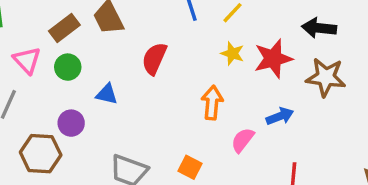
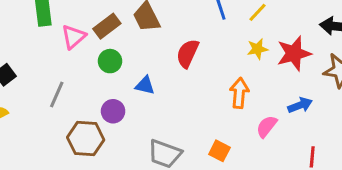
yellow star: (232, 53) -> (257, 49), turned -30
pink triangle: (27, 60) -> (74, 37), moved, turned 32

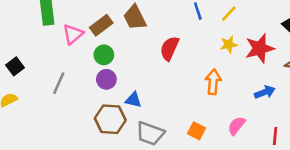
blue triangle: (145, 85) -> (133, 100), moved
purple circle: (113, 111) -> (106, 79), moved
pink semicircle: (267, 126) -> (236, 126), moved
brown hexagon: (86, 139) -> (110, 119), moved

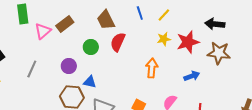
brown trapezoid: (135, 17) -> (106, 20), moved
green circle: (104, 55) -> (91, 47), moved

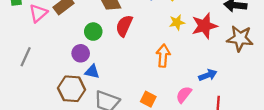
purple circle: (69, 66) -> (81, 53), moved
blue arrow: (192, 76) -> (208, 75), moved

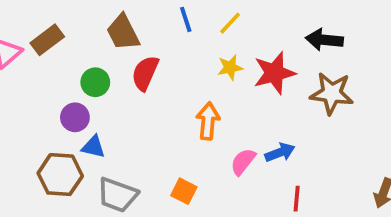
pink semicircle: (184, 95) -> (243, 162), moved

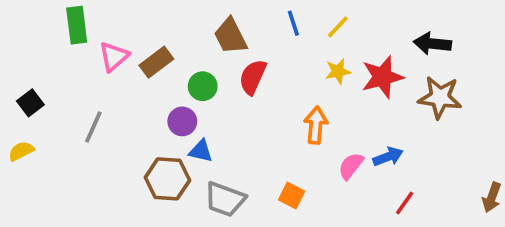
brown rectangle: (47, 40) -> (156, 62), moved
red line: (297, 199) -> (405, 203), turned 30

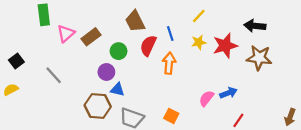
blue line: (293, 23) -> (170, 34), moved
orange arrow: (316, 125) -> (169, 63), moved
gray line: (93, 127) -> (54, 75), turned -66

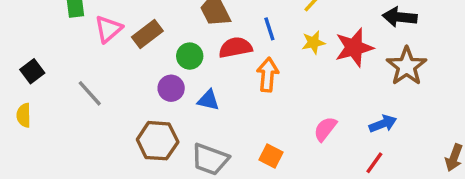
red semicircle: (148, 46) -> (235, 48), turned 55
brown star: (259, 58) -> (407, 66), turned 30
yellow semicircle: (11, 90) -> (24, 115), turned -64
blue triangle: (117, 90) -> (208, 100), moved
blue arrow: (228, 93) -> (383, 124), moved

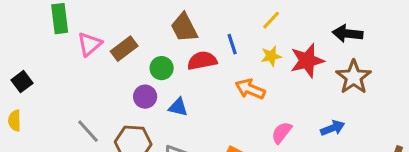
orange arrow: (268, 75) -> (250, 89), moved, turned -72
gray line: (90, 93) -> (88, 131), moved

